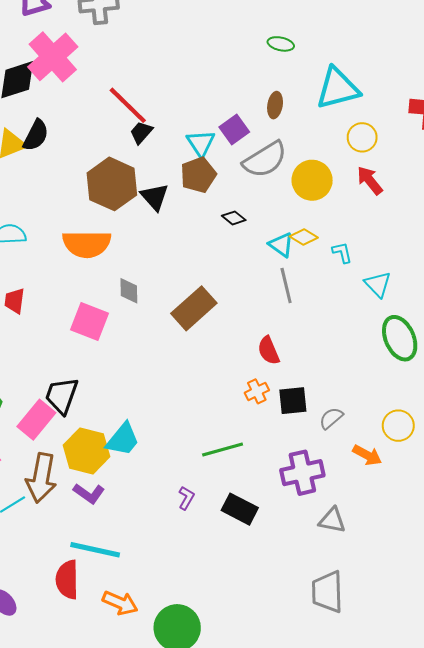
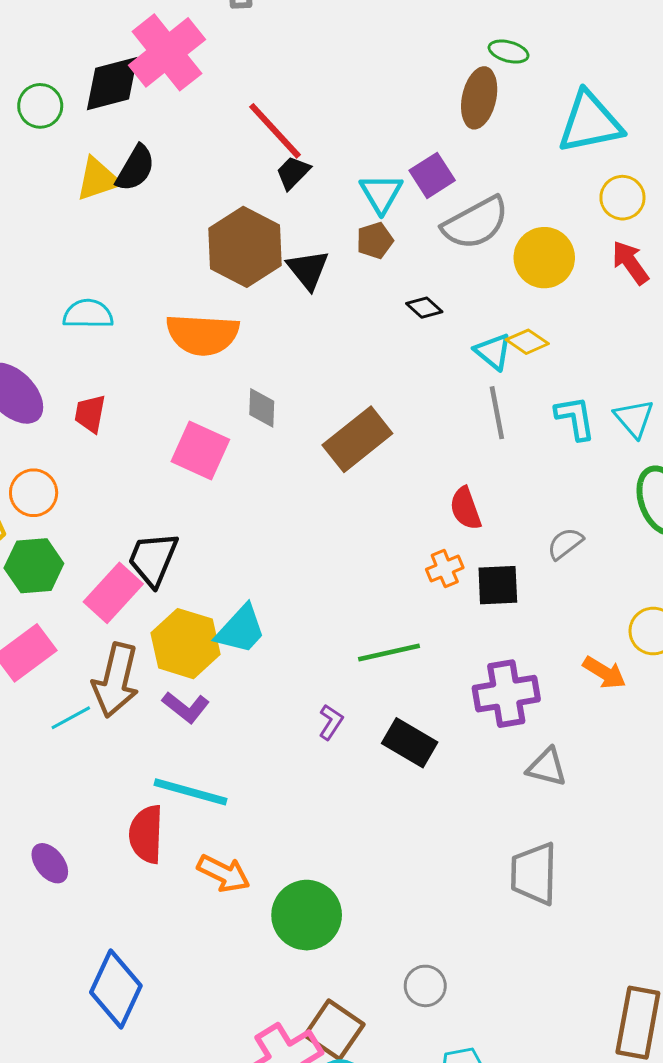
brown ellipse: (275, 105) -> (479, 98), moved, size x1.5
brown pentagon: (198, 175) -> (375, 240), size x0.7
cyan L-shape: (342, 253) -> (575, 418), moved, size x1.4
gray semicircle: (331, 418) -> (565, 544), moved

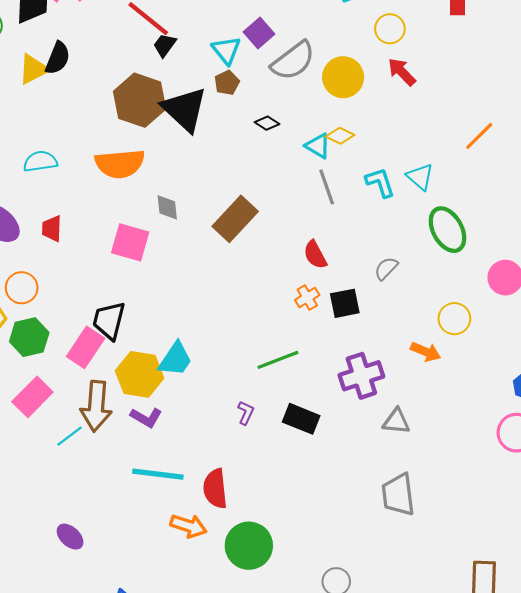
black triangle: (308, 270) -> (185, 109), size x1.6
red semicircle: (146, 834) -> (215, 489), moved

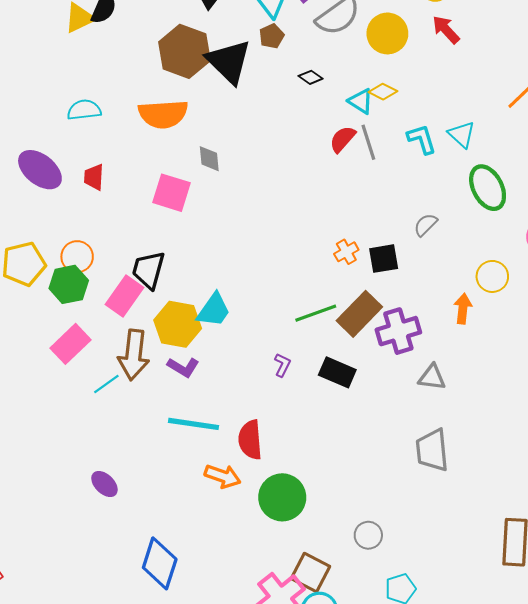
brown rectangle: (235, 219) -> (359, 314), moved
red semicircle: (315, 255) -> (342, 139), moved, turned 68
orange circle: (22, 288) -> (77, 257), moved
orange arrow: (426, 352) -> (463, 309), turned -108

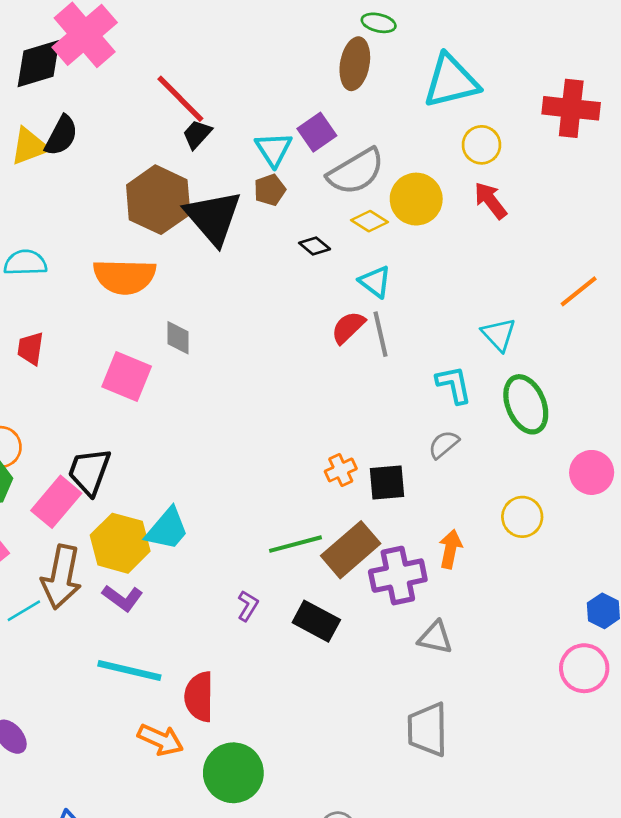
yellow diamond: (383, 92) -> (370, 221), moved
cyan L-shape: (422, 139) -> (454, 385), moved
orange arrow: (463, 309) -> (450, 549), moved

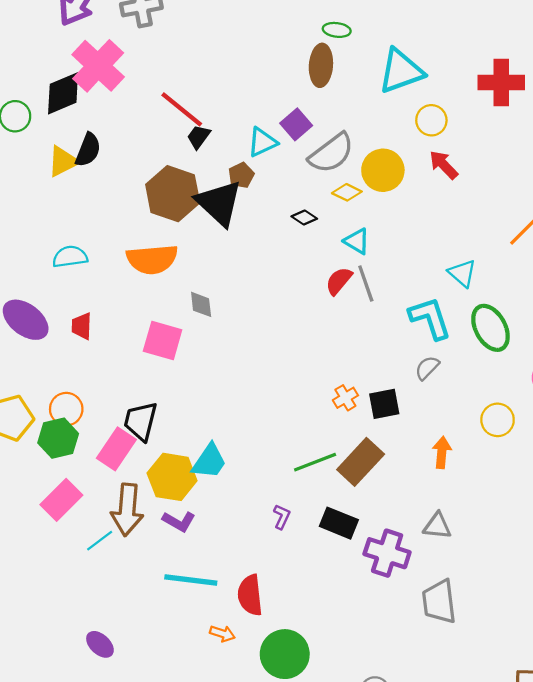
cyan triangle: (274, 149) -> (262, 142), turned 44
brown pentagon: (270, 190) -> (241, 175), moved
cyan L-shape: (454, 385) -> (430, 318), size x1.4
purple cross: (398, 576) -> (387, 553), moved, turned 36
orange arrow: (160, 740) -> (222, 634), size x0.7

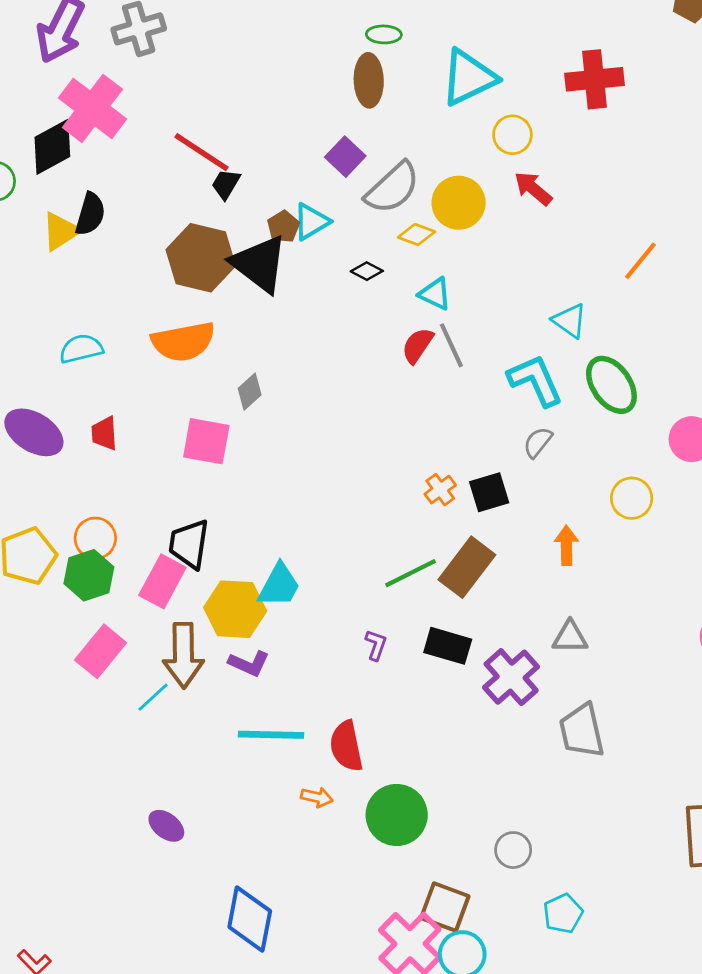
cyan triangle: (262, 142) -> (311, 222), moved
gray diamond: (201, 304) -> (250, 392), turned 60
purple cross: (387, 553) -> (511, 677), turned 36

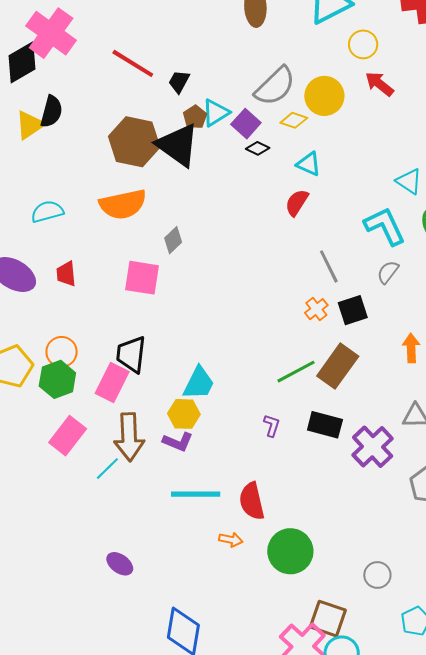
purple square: (345, 157) -> (246, 124), moved
black trapezoid: (226, 184) -> (179, 82), moved
gray line: (451, 345) -> (329, 266), moved
yellow hexagon: (235, 609) -> (184, 414), moved, size x0.7

